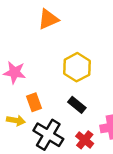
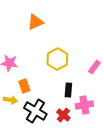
black rectangle: (77, 105) -> (68, 90), moved, turned 56

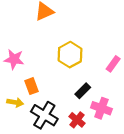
black rectangle: (68, 90) -> (83, 91), turned 40
pink cross: (84, 105) -> (101, 108), turned 30

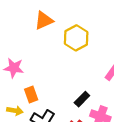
yellow hexagon: (70, 55) -> (76, 38), moved

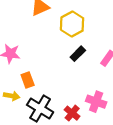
black rectangle: (82, 99) -> (78, 54), moved

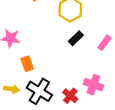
yellow arrow: (12, 96) -> (12, 89), moved

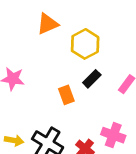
orange rectangle: (27, 64) -> (66, 95), moved

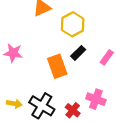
orange rectangle: (66, 95) -> (57, 66), size x1.5

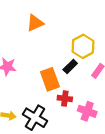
yellow hexagon: (73, 24) -> (83, 46), moved
red cross: (73, 110) -> (65, 99), moved, turned -32

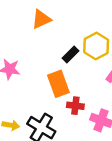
black rectangle: (70, 67) -> (71, 55), moved

